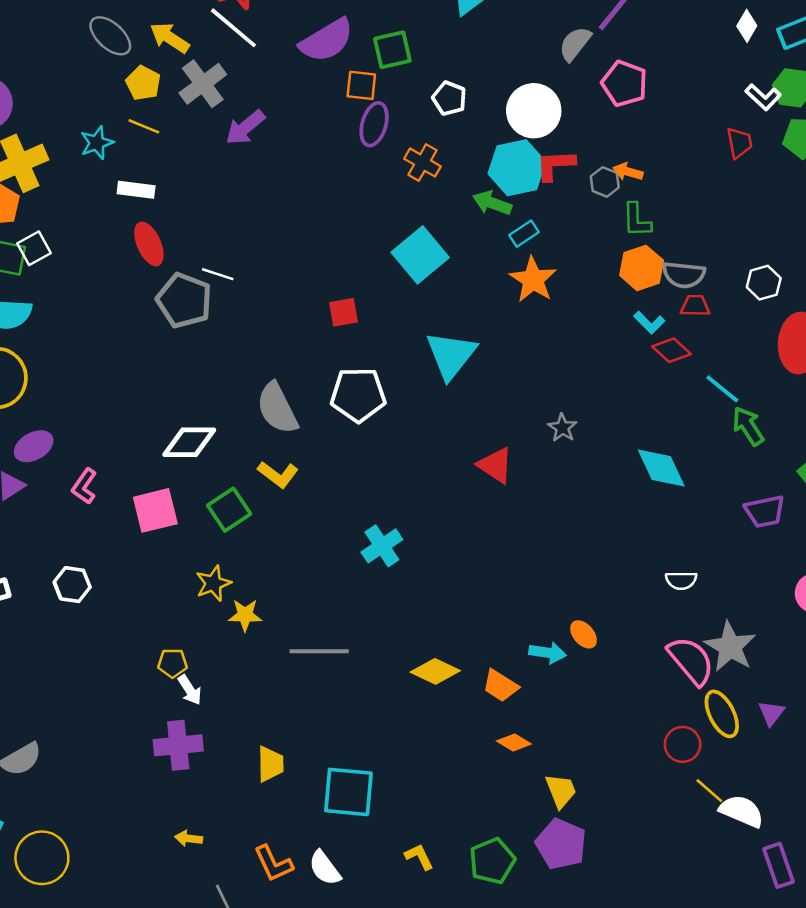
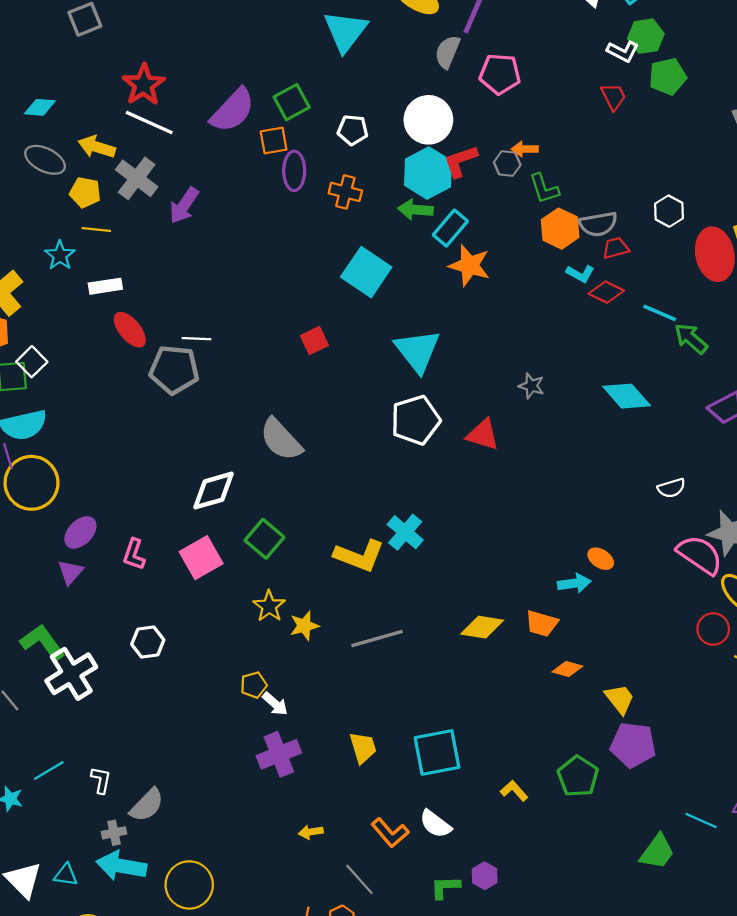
cyan rectangle: (524, 234) -> (450, 228), size x1.4
white pentagon: (358, 395) -> (416, 420), moved
yellow L-shape: (278, 474) -> (359, 556), moved, size x1.4

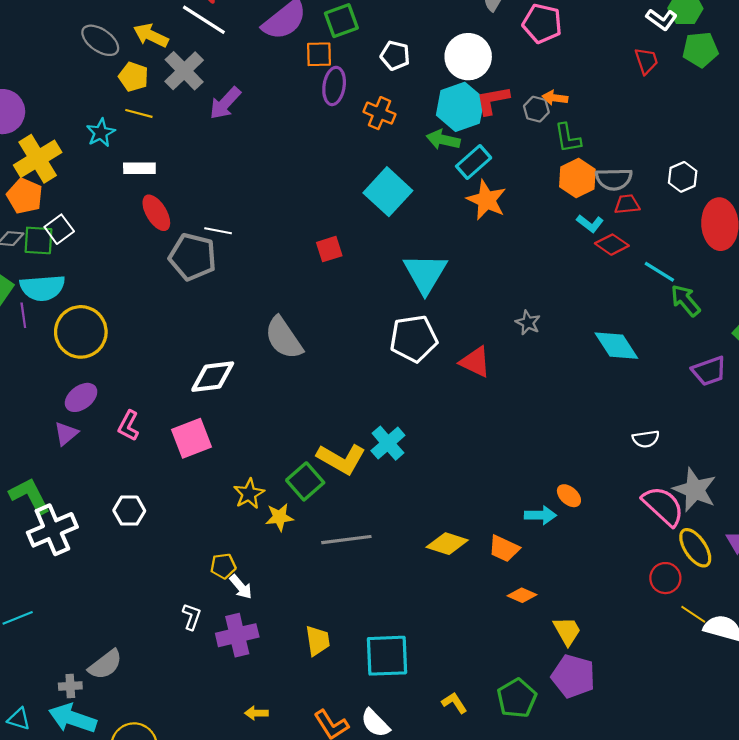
yellow circle: (32, 483) -> (81, 332), moved
green square: (264, 539) -> (305, 481), moved
white L-shape: (101, 780) -> (192, 617), moved

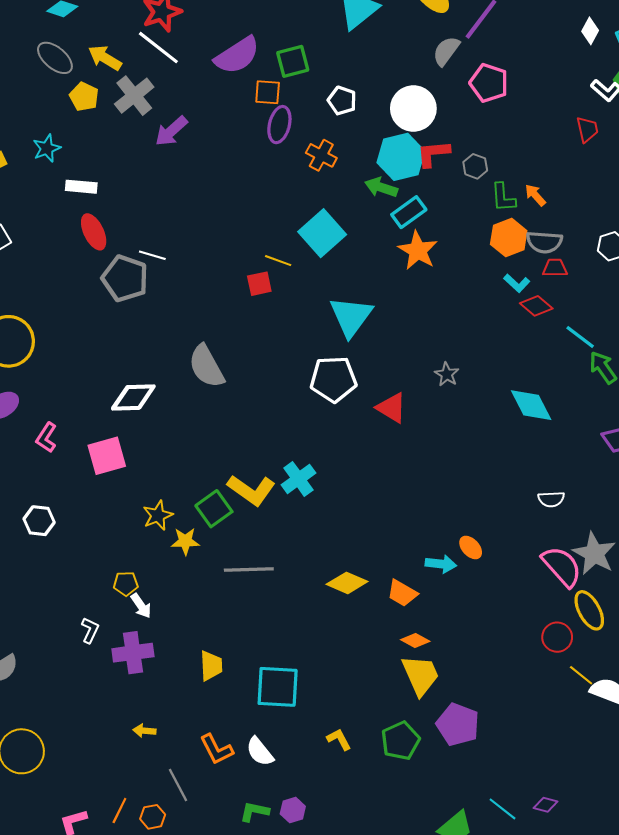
orange arrow: (555, 98) -> (535, 195), moved, turned 35
yellow line: (139, 113) -> (278, 261), moved
yellow trapezoid: (567, 631) -> (420, 675), moved, size x1.4

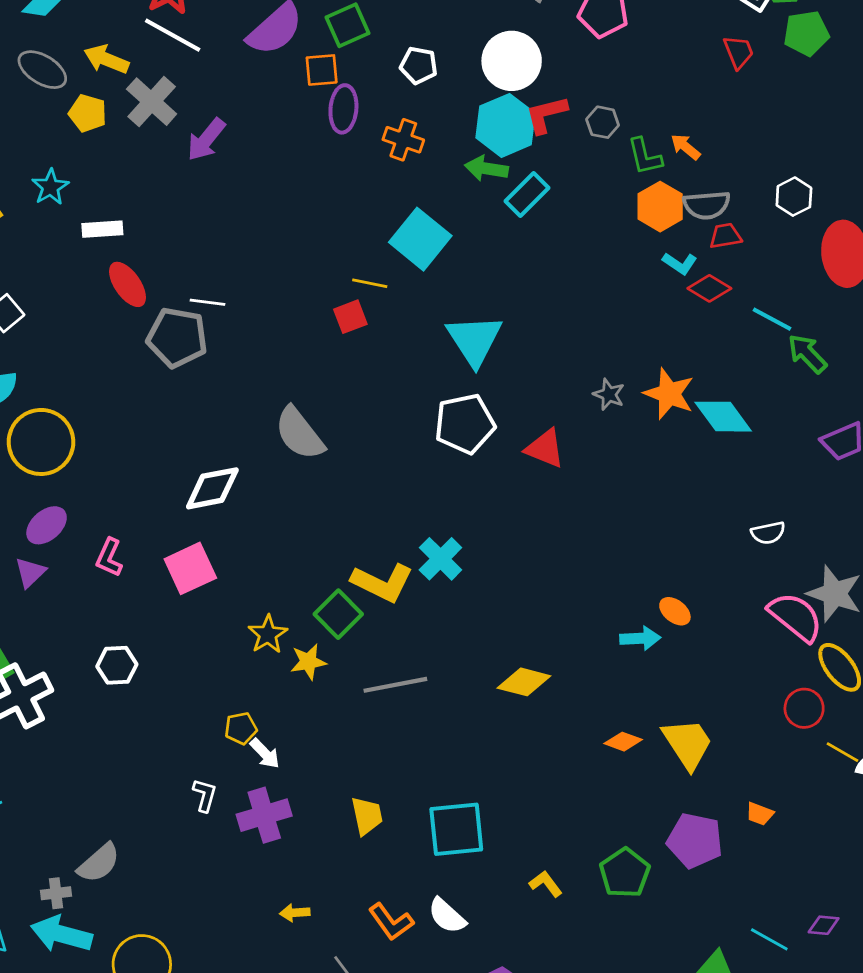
orange star: (418, 250) -> (669, 394), moved
orange trapezoid: (402, 593) -> (760, 814), moved, size x0.7
yellow trapezoid: (420, 675) -> (688, 744), moved

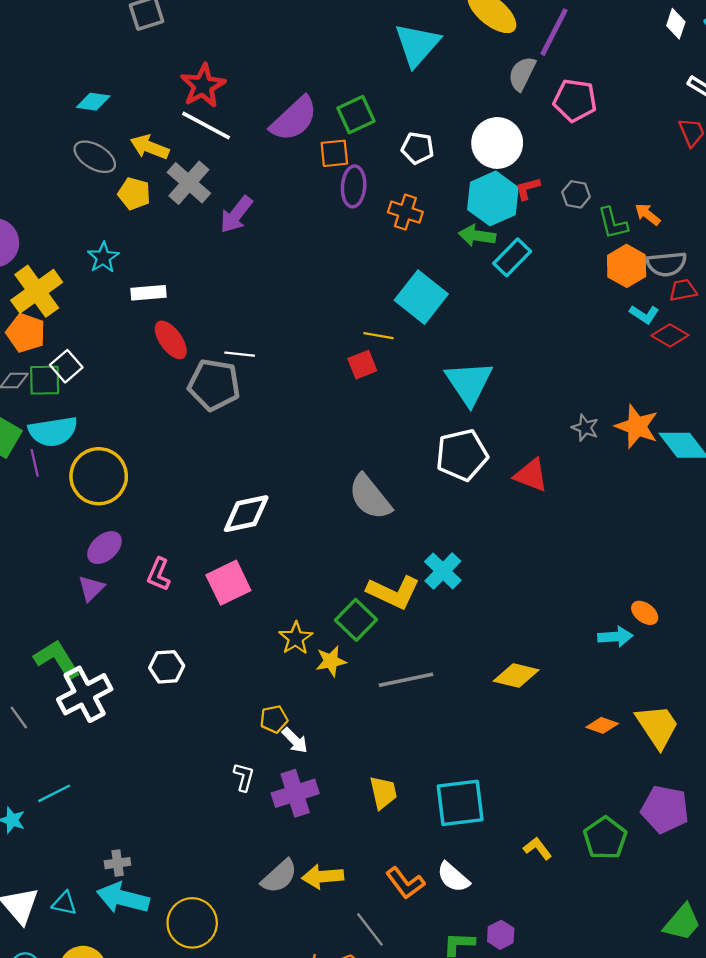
red L-shape: (546, 114) -> (528, 188), size x0.7
gray semicircle: (299, 433) -> (370, 497), moved
gray semicircle: (99, 863) -> (279, 876), moved
yellow arrow: (295, 913) -> (323, 877), size x1.6

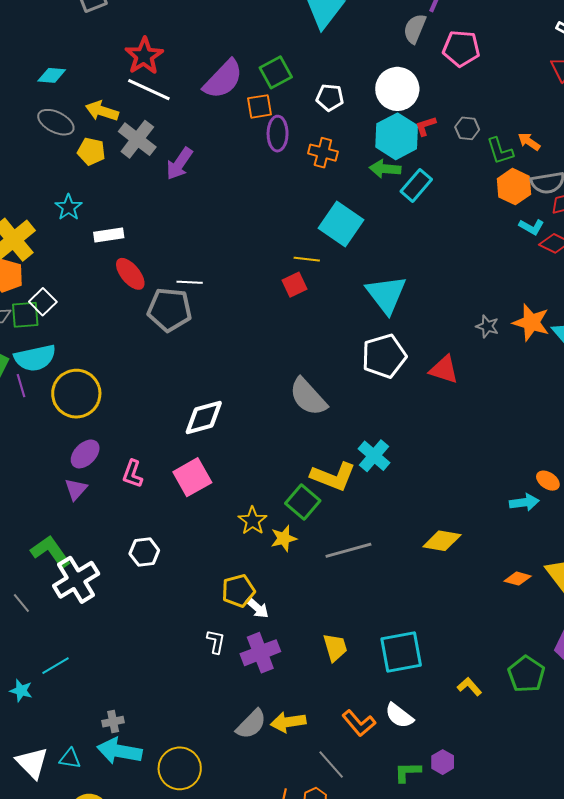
yellow pentagon: (274, 719) -> (238, 591), size x1.4

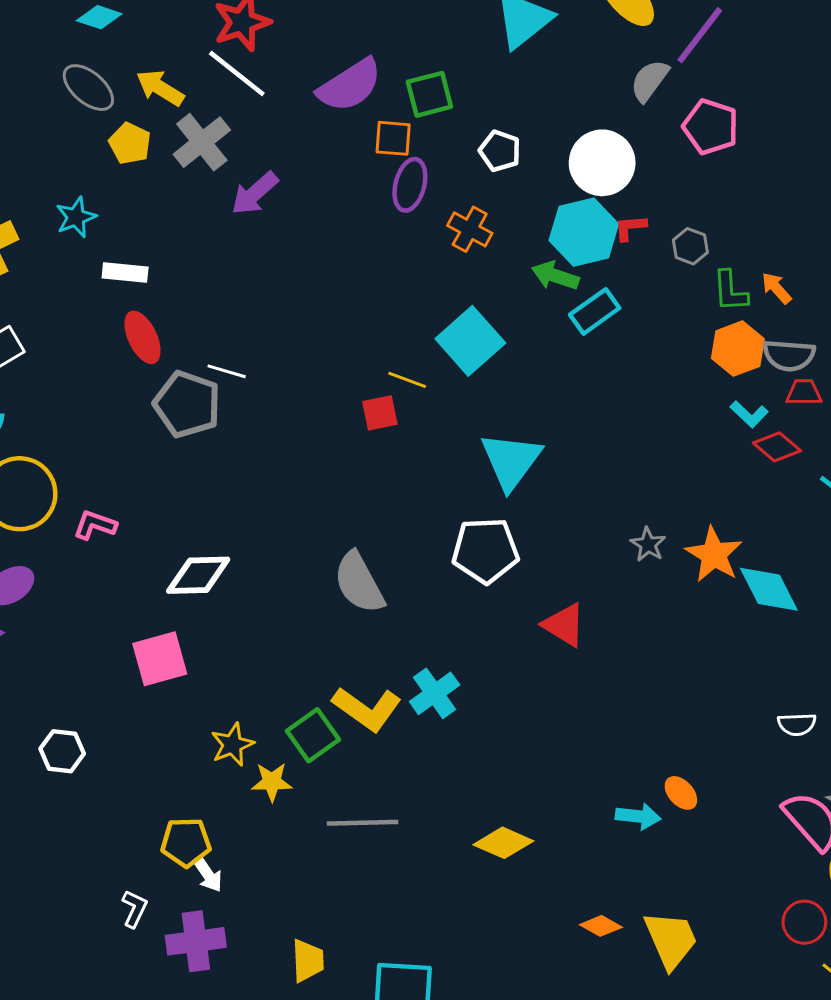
red triangle: (444, 369) -> (564, 625), moved
pink L-shape: (133, 474) -> (95, 525), moved, turned 76

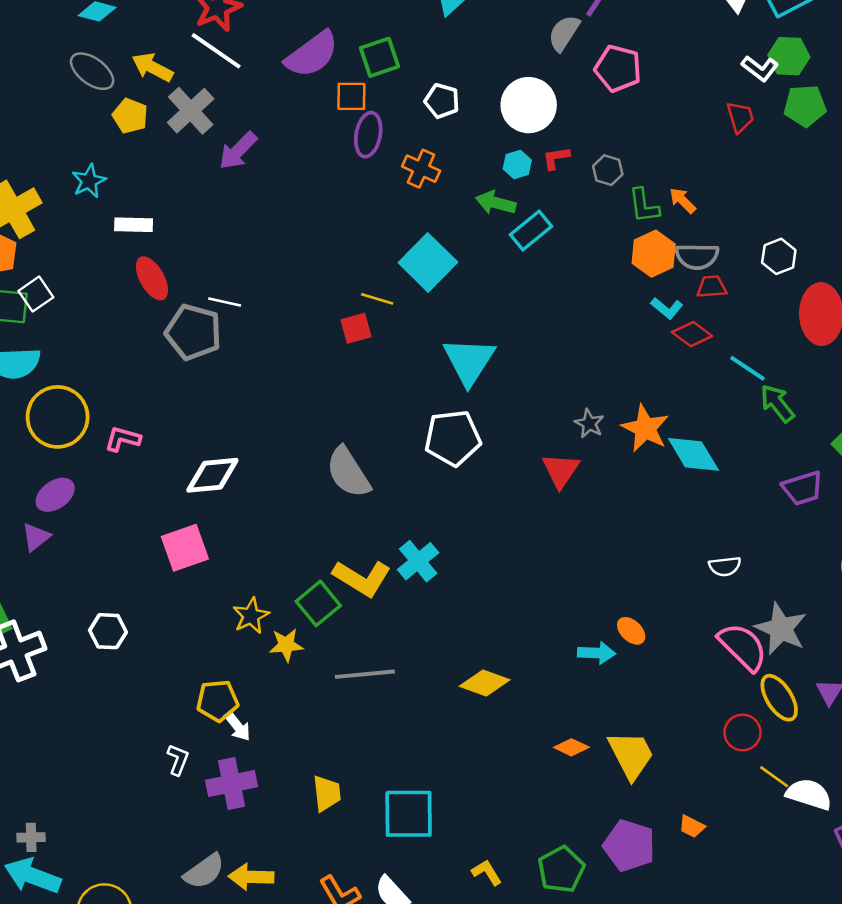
cyan hexagon: (584, 232) -> (517, 164), size x0.5
red triangle: (564, 625) -> (561, 470), moved, turned 36

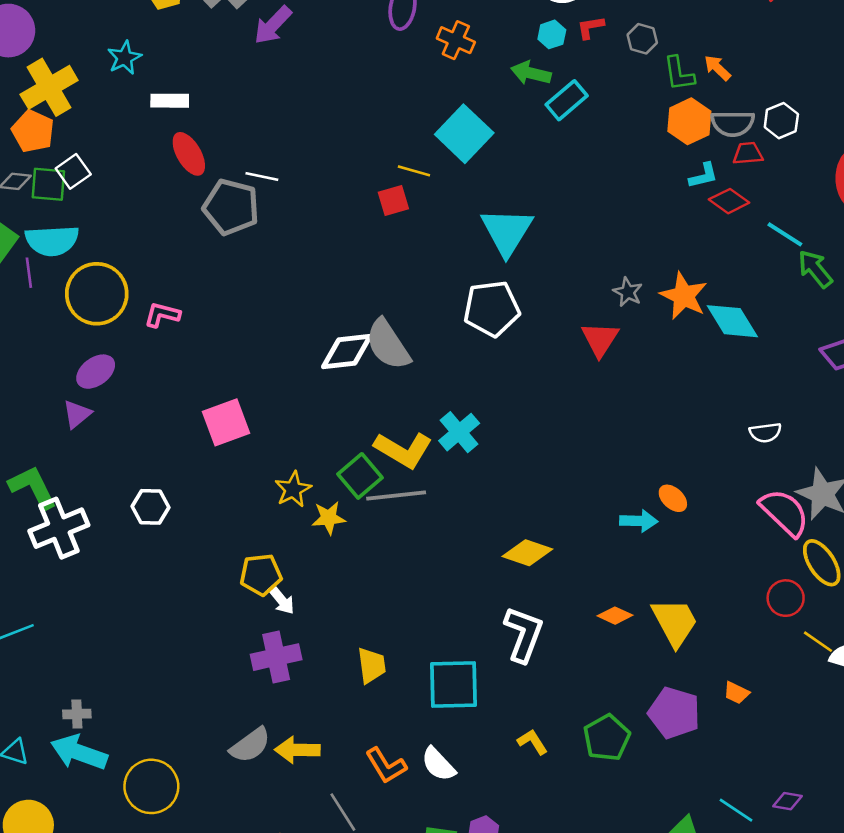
white hexagon: (779, 256) -> (781, 121), moved
cyan L-shape: (667, 308) -> (703, 176), turned -52
white diamond: (212, 475) -> (347, 351), moved
gray line: (365, 674) -> (396, 495), moved
white L-shape: (178, 760) -> (524, 634), moved, size x1.8

